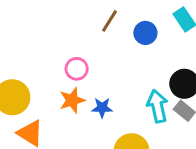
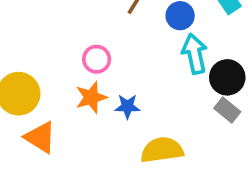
cyan arrow: (157, 106) -> (195, 54), moved

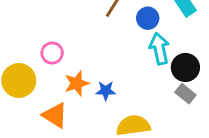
pink circle: (97, 59) -> (52, 53), moved
orange triangle: (40, 137) -> (55, 115), moved

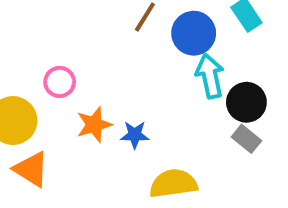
blue circle: (148, 18) -> (194, 33), size x1.4
orange triangle: (55, 115) -> (31, 169), moved

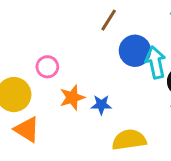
blue circle: (194, 33) -> (135, 51), moved

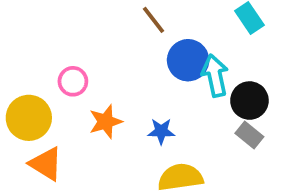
brown line: (109, 20) -> (154, 20), turned -70
blue star: (101, 105) -> (161, 131), moved

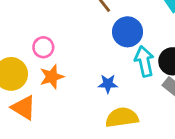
cyan arrow: (215, 76) -> (144, 61), moved
orange star: (106, 122) -> (52, 77), moved

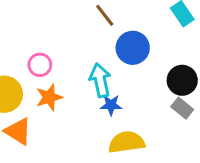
cyan arrow: (144, 61) -> (100, 80), moved

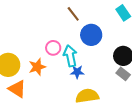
pink circle: (40, 65) -> (53, 48), moved

